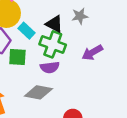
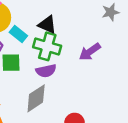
gray star: (80, 16) -> (111, 12), moved
gray diamond: (38, 92) -> (36, 98), turned -40

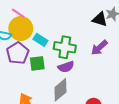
black triangle: (47, 25) -> (100, 19), moved

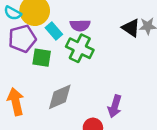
purple arrow: (99, 48) -> (115, 106), moved, turned -48
purple semicircle: (66, 67) -> (80, 25), moved

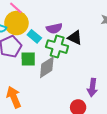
black triangle: (131, 28) -> (75, 38), moved
gray diamond: (60, 97) -> (47, 67), moved

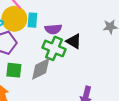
cyan rectangle: (34, 36) -> (32, 20), moved, turned 48
green square: (28, 59) -> (14, 70), moved

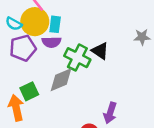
purple semicircle: (53, 29) -> (51, 42), moved
green square: (14, 70) -> (29, 91), moved, turned -35

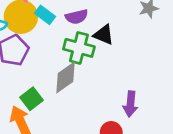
cyan rectangle: (55, 24) -> (45, 15), turned -49
purple semicircle: (51, 42) -> (77, 17), moved

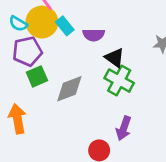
green cross: (79, 48) -> (119, 81), moved
green square: (31, 99) -> (37, 76), moved

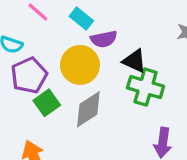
yellow circle: (42, 22) -> (80, 65), moved
cyan rectangle: (65, 26) -> (81, 18), moved

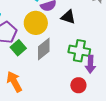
green cross: (146, 87) -> (79, 51), moved

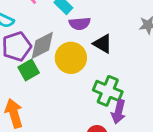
yellow circle: (36, 23) -> (71, 58), moved
gray diamond: (44, 49) -> (42, 45), moved

